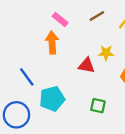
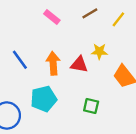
orange arrow: (52, 42) -> (53, 63), moved
blue line: (27, 77) -> (20, 60), moved

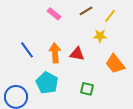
yellow star: (99, 51) -> (100, 36), moved
cyan pentagon: (44, 99) -> (47, 83), turned -30

